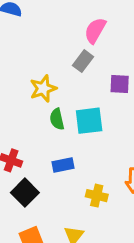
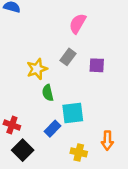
gray rectangle: (83, 61) -> (68, 57), moved
cyan square: (89, 121) -> (73, 113), moved
blue rectangle: (63, 165) -> (53, 129), turned -35

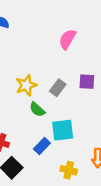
gray rectangle: (68, 57) -> (58, 88), moved
green semicircle: (48, 93) -> (37, 110), turned -35

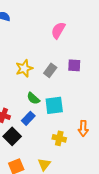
green semicircle: (37, 110) -> (33, 98), moved
blue rectangle: (42, 146) -> (28, 118), moved

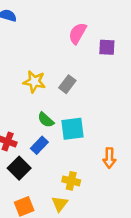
purple square: (74, 65) -> (107, 47), moved
yellow star: (24, 68) -> (34, 82), turned 30
yellow cross: (59, 138) -> (71, 181), moved

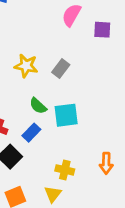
orange arrow: (109, 158) -> (106, 163), moved

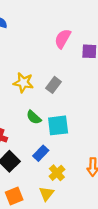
blue rectangle: (31, 133) -> (41, 153), moved
yellow cross: (65, 170) -> (57, 173), turned 35

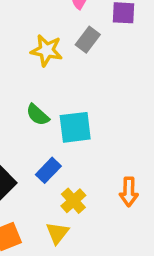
yellow star: (23, 83) -> (47, 50), moved
gray rectangle: (53, 85) -> (88, 40), moved

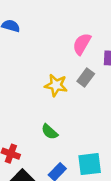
cyan square: (75, 127) -> (90, 164), moved

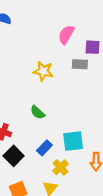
gray rectangle: (86, 77) -> (80, 64), moved, turned 56

